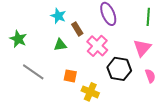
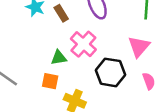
brown rectangle: (77, 29) -> (61, 13), moved
green triangle: (60, 45) -> (59, 58), moved

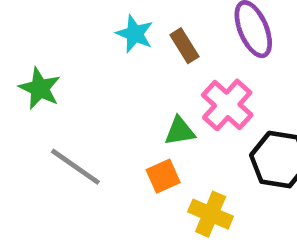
orange square: (50, 81) -> (163, 176), turned -35

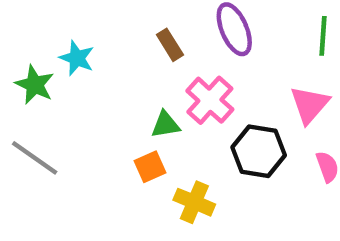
cyan star: (135, 34) -> (77, 58), moved
gray line: (75, 167) -> (35, 158), moved

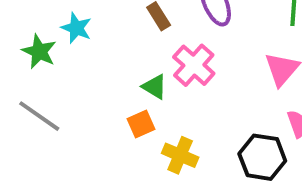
green triangle: (165, 125) -> (155, 87), turned 40
black hexagon: (259, 151) -> (262, 157), moved

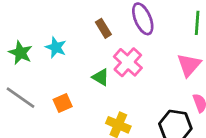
cyan star: (76, 28) -> (56, 47), moved
orange square: (141, 124) -> (63, 103), moved

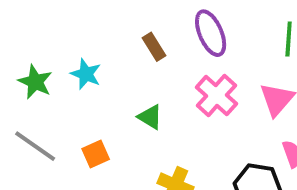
pink cross: (128, 62) -> (216, 95), moved

